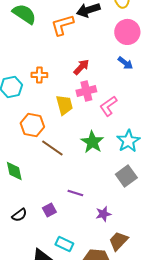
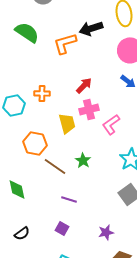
green star: (92, 142) -> (83, 160), moved, size x0.7
purple line: (75, 193) -> (69, 199), moved
purple square: (49, 210) -> (62, 228), moved, turned -32

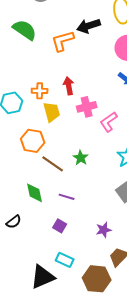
red arrow: (84, 85) -> (69, 86), moved, turned -54
yellow trapezoid: (67, 123) -> (52, 112), moved
green diamond: (17, 189) -> (35, 193), moved
black semicircle: (22, 233) -> (14, 222), moved

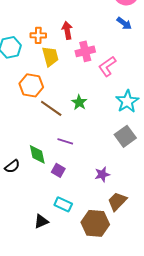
green diamond: (35, 193) -> (37, 154), moved
black triangle: (43, 277) -> (41, 221), size x0.6

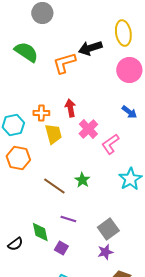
blue arrow: (124, 23) -> (129, 112), moved
pink cross: (85, 51) -> (88, 129), turned -30
orange hexagon: (31, 85) -> (18, 158), moved
gray square: (125, 136) -> (108, 229), moved

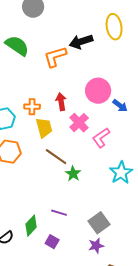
pink circle: (129, 70) -> (98, 91), moved
brown line: (54, 186) -> (56, 157), moved
green diamond: (40, 232) -> (31, 226), turned 55

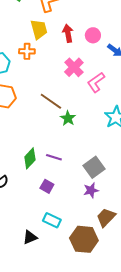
pink circle: (98, 91) -> (93, 35), size x0.6
red arrow: (61, 102) -> (68, 33), moved
yellow trapezoid: (44, 128) -> (39, 29), moved
green diamond: (31, 226) -> (30, 158), moved

